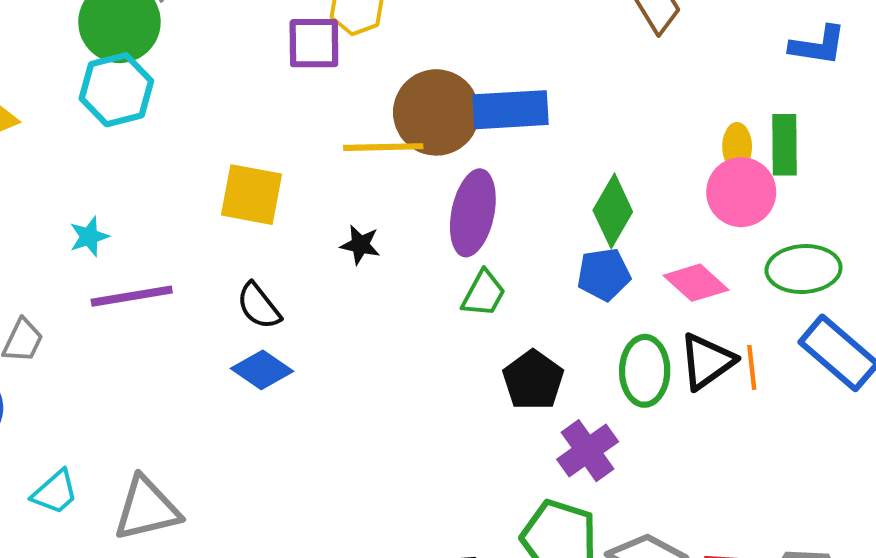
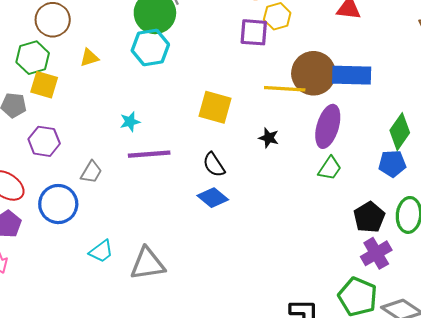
black pentagon: (533, 380) -> (369, 217), moved

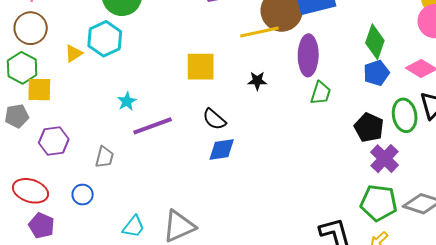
cyan hexagon: (150, 48) -> (105, 39), moved
blue diamond: (213, 198) -> (222, 149), turned -32
blue circle: (58, 204) -> (83, 195), size x0.6

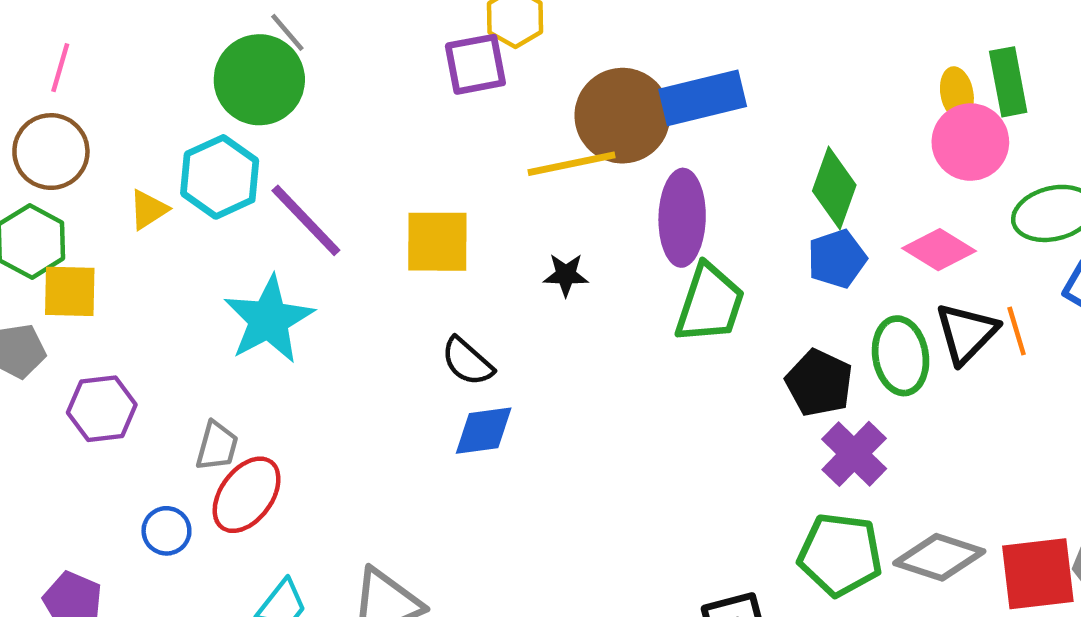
green trapezoid: (321, 93) -> (710, 304), size x1.5
cyan star: (127, 101) -> (269, 320), size x2.0
purple line: (153, 126) -> (306, 220), moved, turned 66
red ellipse: (30, 191) -> (247, 495), moved, turned -72

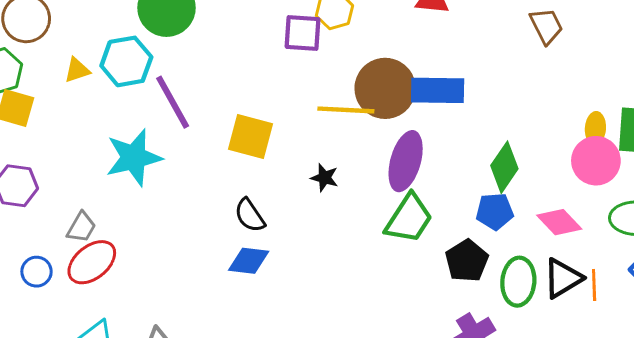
black pentagon: (819, 383) -> (467, 261), moved

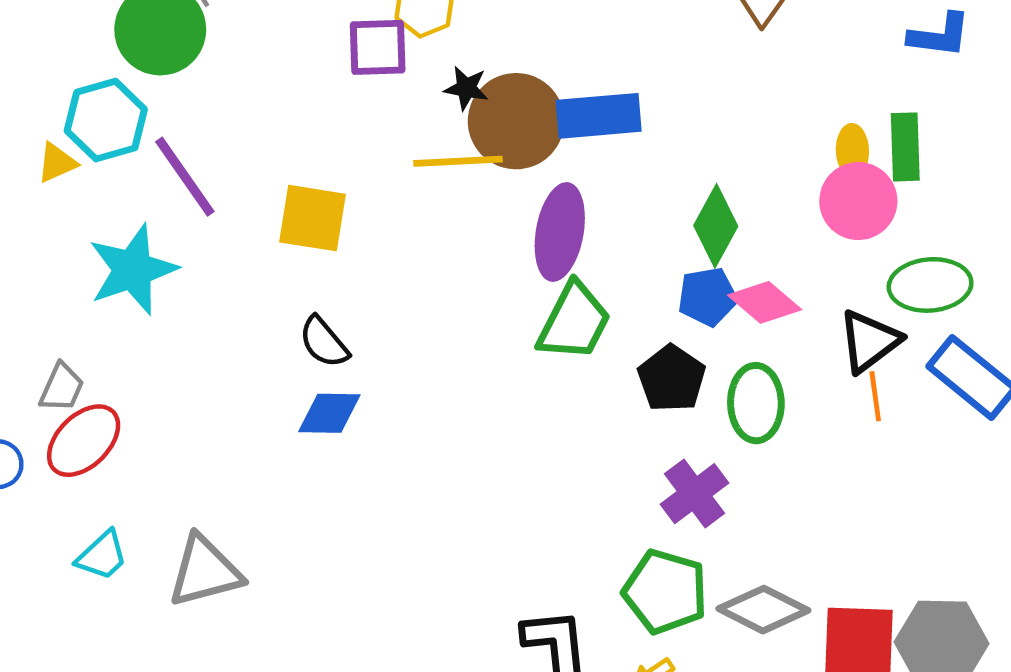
yellow triangle: (77, 70) -> (57, 163), moved
black star: (325, 178) -> (466, 88), moved
pink diamond: (559, 222) -> (765, 302), moved
black triangle: (563, 278) -> (869, 341), moved

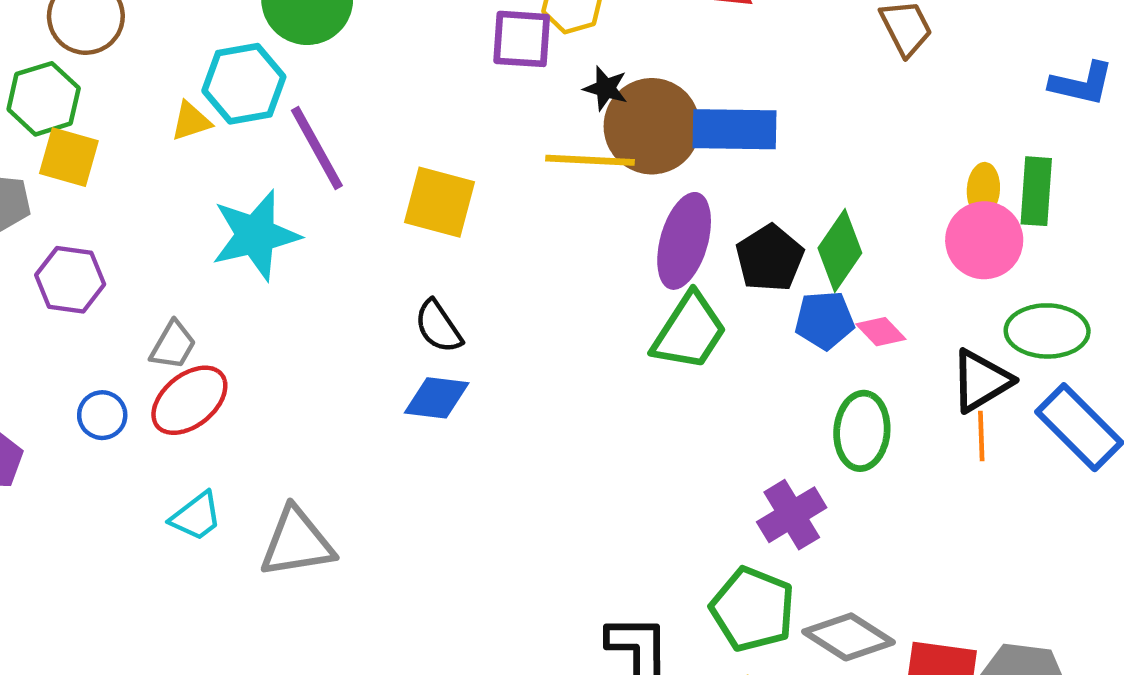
pink diamond: (765, 302) -> (881, 332), size x0.7
black pentagon: (672, 379) -> (770, 258), moved

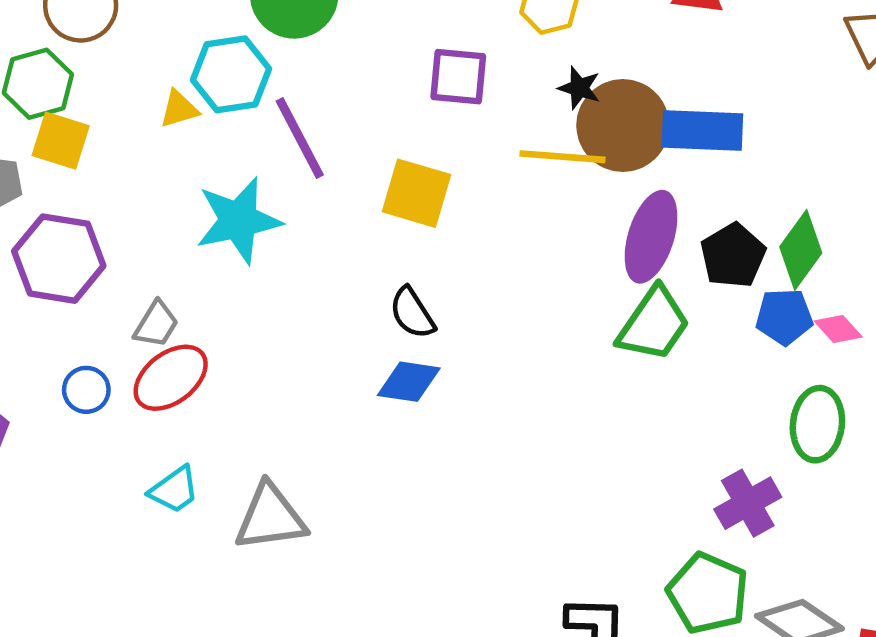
purple square: (522, 39) -> (458, 77), moved
purple hexagon: (70, 280) -> (59, 259), size x1.4

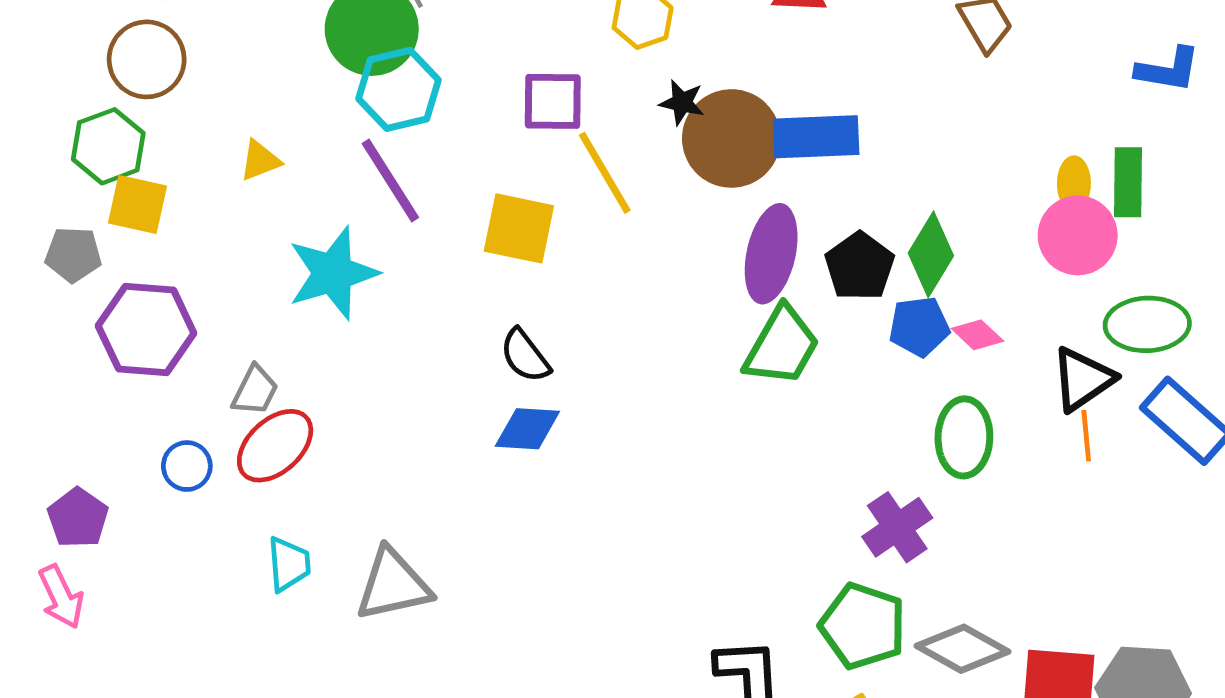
cyan hexagon: (231, 74) -> (398, 89), moved
yellow line: (562, 157) -> (605, 173), moved, turned 60
cyan trapezoid: (174, 490) -> (289, 564), turned -54

